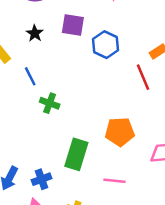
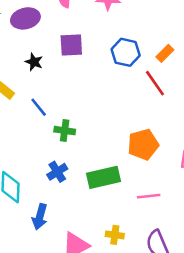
blue hexagon: (105, 45) -> (126, 52), moved
green rectangle: (76, 154) -> (104, 177), turned 72
blue cross: (41, 179) -> (57, 172), moved

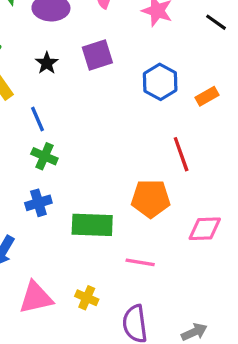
purple square: (71, 45) -> (97, 55), turned -30
red line: (155, 83) -> (181, 154), moved
green cross: (65, 131) -> (44, 156), moved

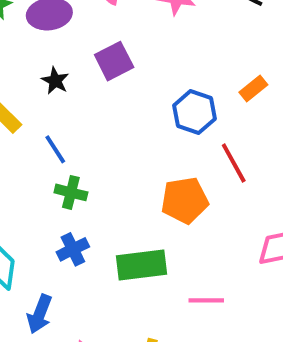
blue hexagon: (160, 82) -> (194, 112), moved
orange pentagon: (151, 198) -> (185, 200), moved

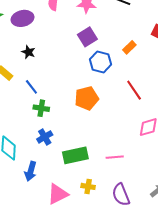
purple square: (114, 61) -> (87, 37), moved
red line: (234, 163) -> (134, 90), moved
orange pentagon: (185, 200) -> (87, 98), moved
green rectangle: (142, 265) -> (75, 155), moved

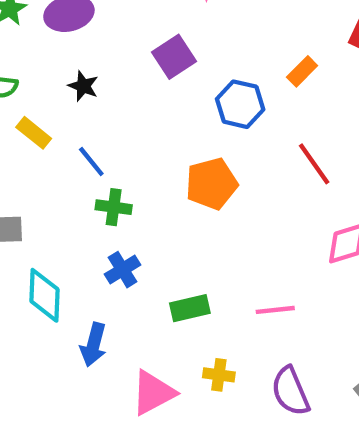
purple square: (87, 37) -> (174, 57), moved
green rectangle: (75, 155) -> (190, 308), size x0.7

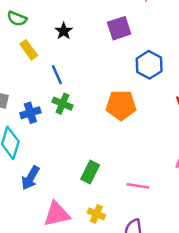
blue cross: (123, 270) -> (30, 113), moved
green rectangle: (190, 308) -> (90, 172), turned -65

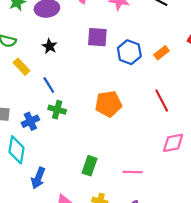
purple square: (119, 28) -> (97, 37), turned 30
blue hexagon: (149, 65) -> (129, 52), moved

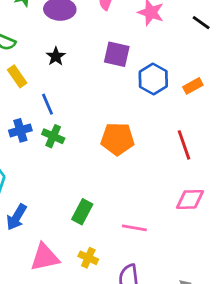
blue cross: (30, 121) -> (20, 130), moved

